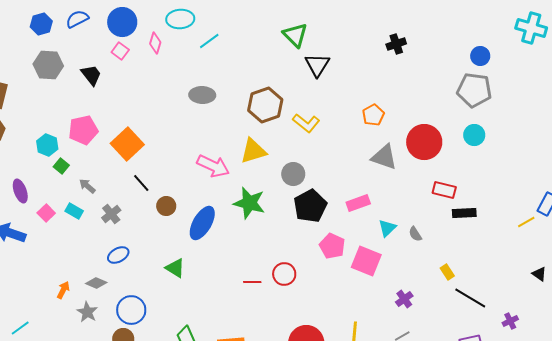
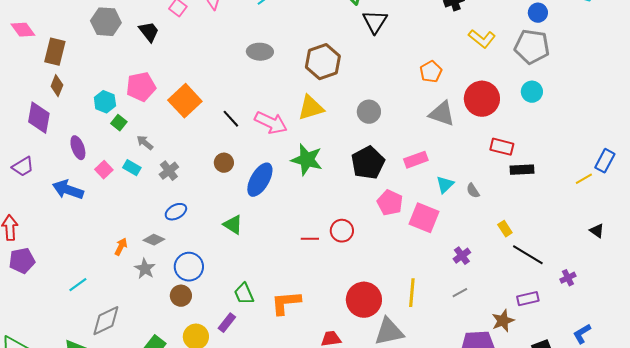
yellow L-shape: (306, 123) -> (482, 39), moved
gray circle: (293, 174) -> (369, 112), moved
black line: (141, 183) -> (231, 119), moved

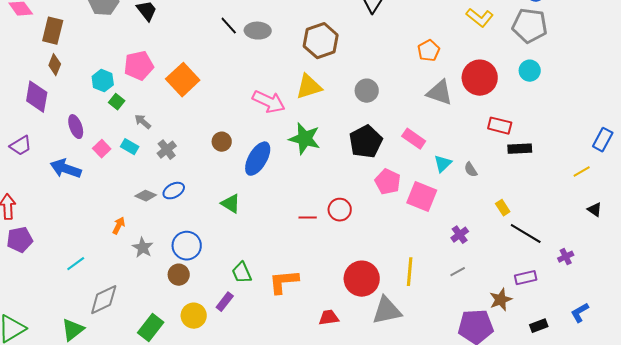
black line: (231, 119) -> (229, 26), moved
pink rectangle: (416, 160) -> (414, 139), turned 55
yellow line: (584, 179) -> (582, 172), moved
gray diamond: (154, 240) -> (146, 196), moved

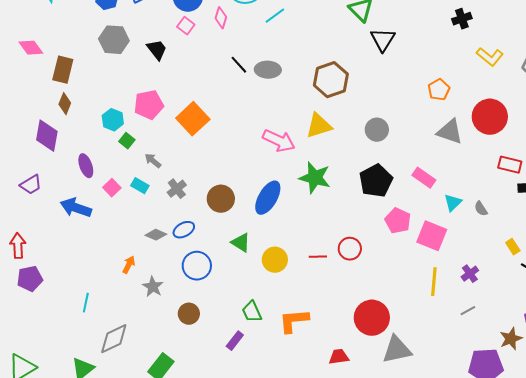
brown circle: (222, 142) -> (221, 199), moved, size x1.4
blue circle: (187, 246) -> (197, 266), moved
cyan line: (76, 264) -> (86, 303), turned -42
yellow line: (410, 272) -> (434, 282), moved
yellow circle: (194, 316) -> (275, 260), moved

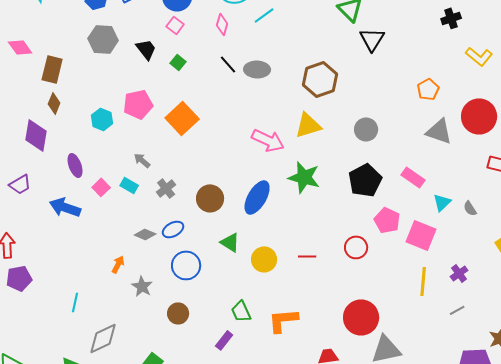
pink diamond: (221, 18) -> (222, 24), moved
green square: (127, 141) -> (178, 62), moved
red circle: (350, 249) -> (356, 247), moved

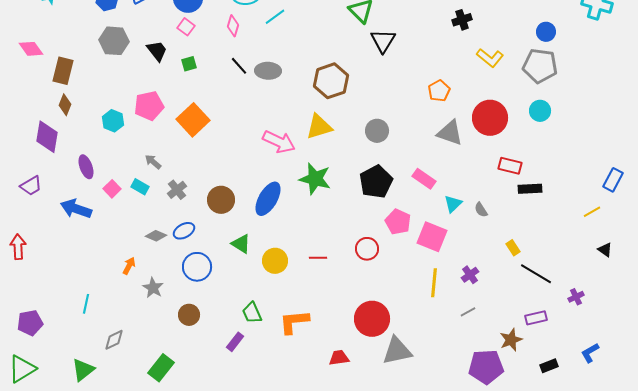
green square: (178, 62) -> (189, 64), turned 35
purple pentagon: (19, 278) -> (30, 323), moved
gray diamond: (103, 338) -> (114, 340), size x0.7

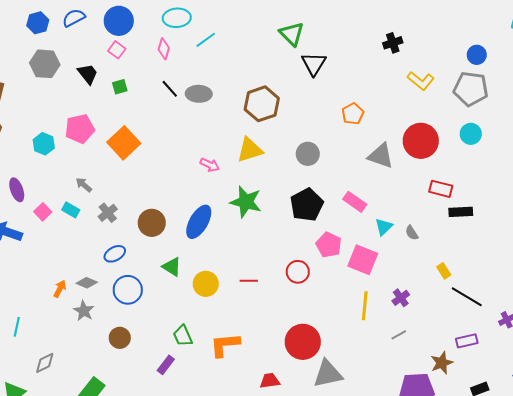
orange pentagon: (439, 91) -> (353, 114), moved
pink arrow: (279, 142) -> (210, 165), size x0.6
gray diamond: (156, 236) -> (87, 283), moved

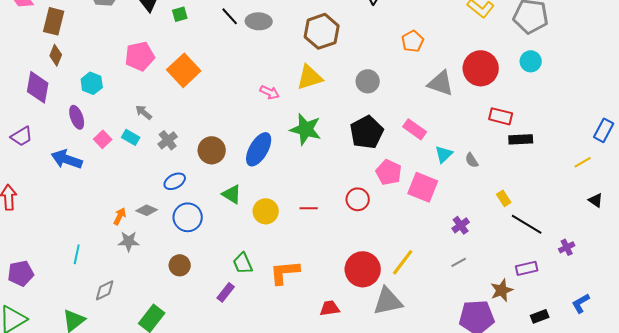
cyan hexagon: (44, 144) -> (92, 83), moved
yellow line: (365, 306) -> (403, 262), moved, turned 32
gray star: (84, 311) -> (129, 241), moved, turned -30

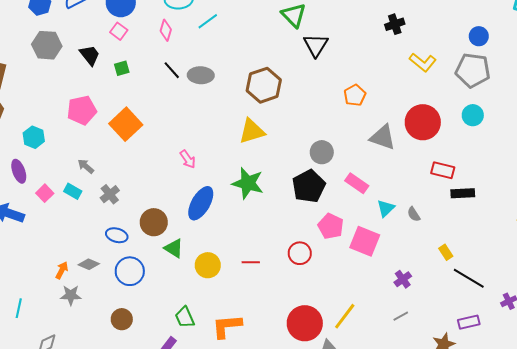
gray circle: (368, 81) -> (322, 152), moved
pink arrow: (270, 92) -> (188, 159), moved, turned 30
brown circle: (212, 150) -> (154, 222), moved
blue ellipse: (175, 181) -> (117, 235), turned 45

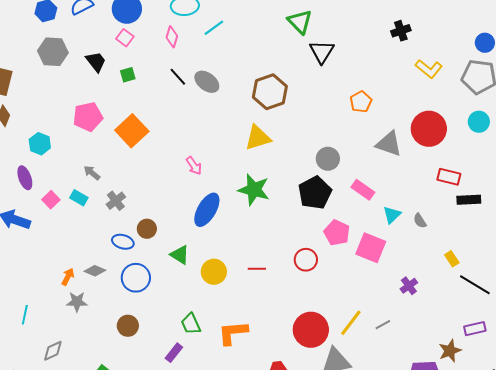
gray ellipse: (201, 75) -> (207, 82), turned 35
brown circle: (154, 222) -> (147, 229), moved, size x0.7
gray line: (401, 316) -> (383, 325), moved

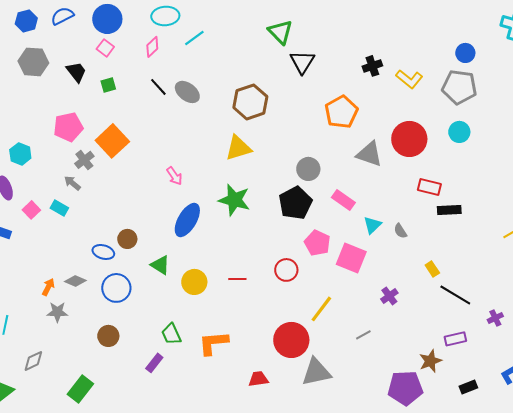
black cross: (401, 31) -> (372, 66), moved
pink diamond: (172, 37) -> (152, 47), turned 30
orange pentagon: (361, 102) -> (341, 112), size x1.5
gray cross: (116, 201) -> (84, 160), moved
yellow line: (351, 323) -> (321, 309), moved

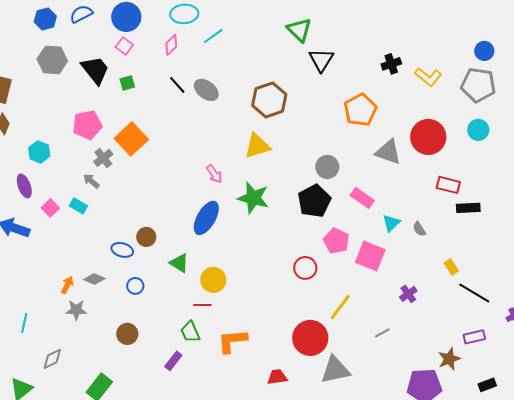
black trapezoid: (76, 72) -> (95, 70), size x1.4
pink arrow: (174, 176) -> (214, 174), moved
red line: (237, 279) -> (202, 305), moved
blue circle: (116, 288) -> (135, 286), size x0.6

